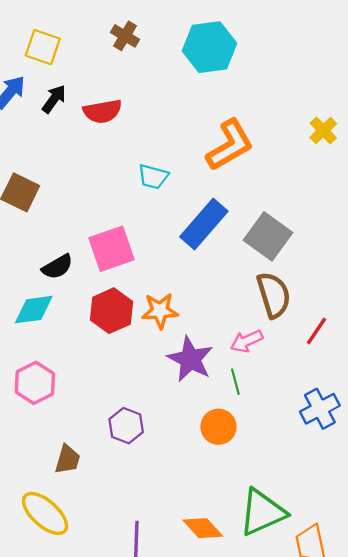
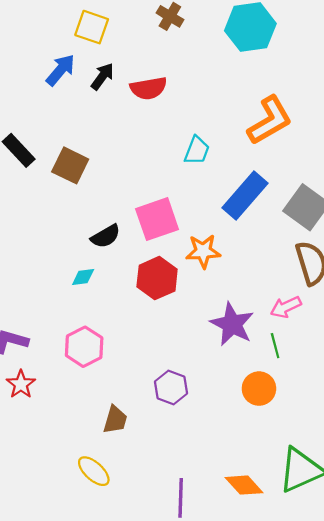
cyan trapezoid: (153, 177) -> (197, 150), turned -84
cyan diamond: (34, 310) -> (83, 277), size x0.6
orange star: (160, 311) -> (203, 251), moved
yellow ellipse: (45, 513) -> (94, 471), size x0.7

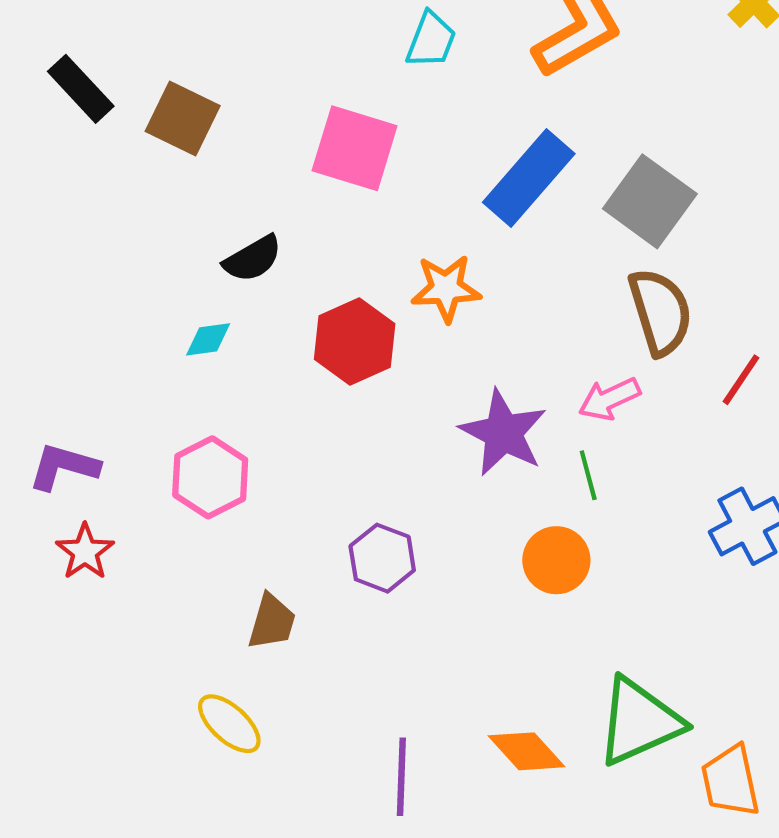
cyan trapezoid: (197, 150) -> (431, 40), moved
pink square: (157, 219) -> (355, 148), moved, turned 36

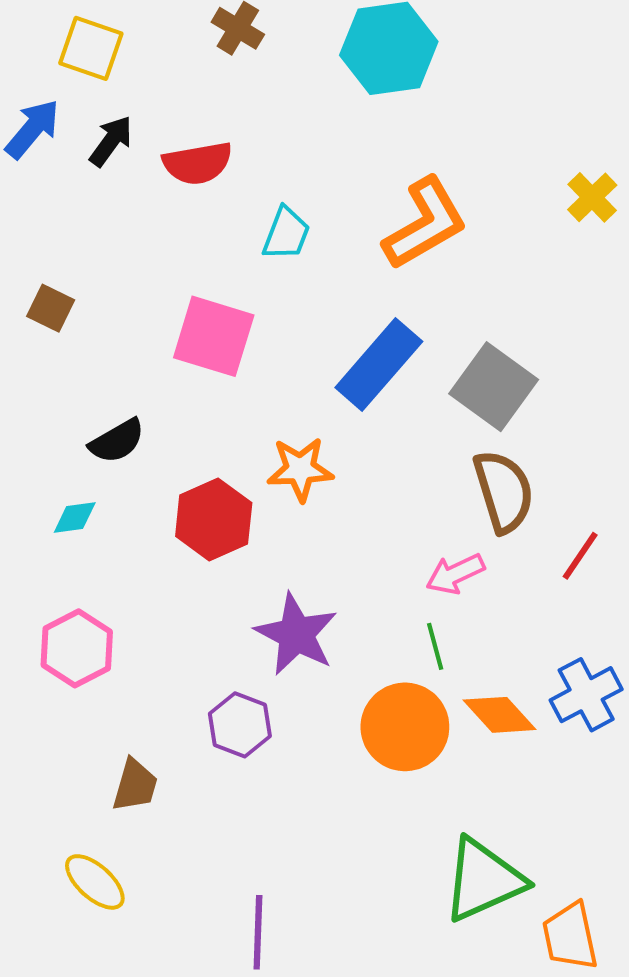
brown square: (183, 119) -> (51, 308), size x0.7
purple star: (503, 433) -> (296, 634), moved
orange circle: (556, 560) -> (405, 727), size x1.4
orange diamond: (527, 751) -> (500, 715), moved

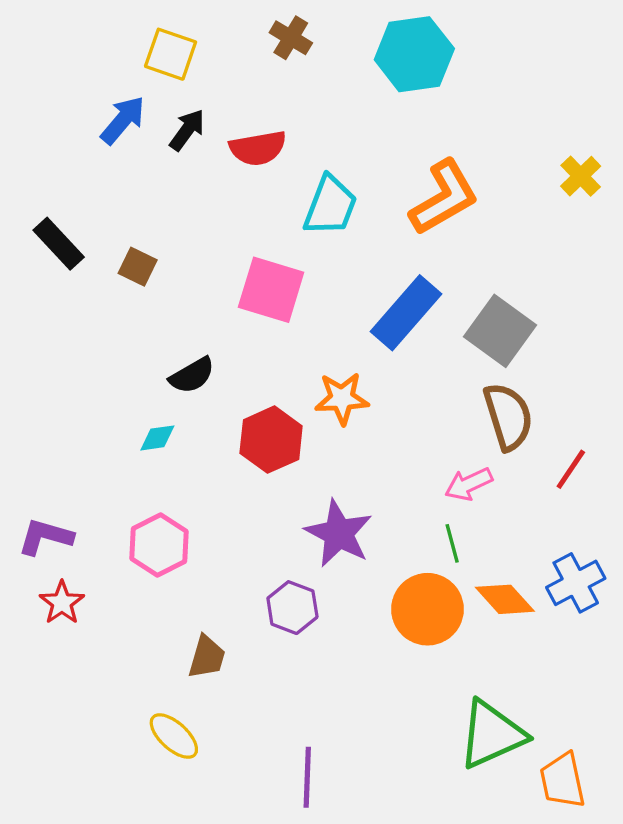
cyan trapezoid: (286, 234) -> (330, 206), size x1.4

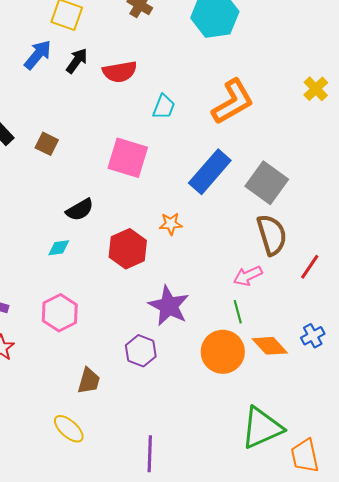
cyan trapezoid: (330, 206) -> (164, 107), size x0.7
orange star: (342, 398) -> (171, 224), size x0.7
blue cross: (576, 583) -> (313, 336), size x0.7

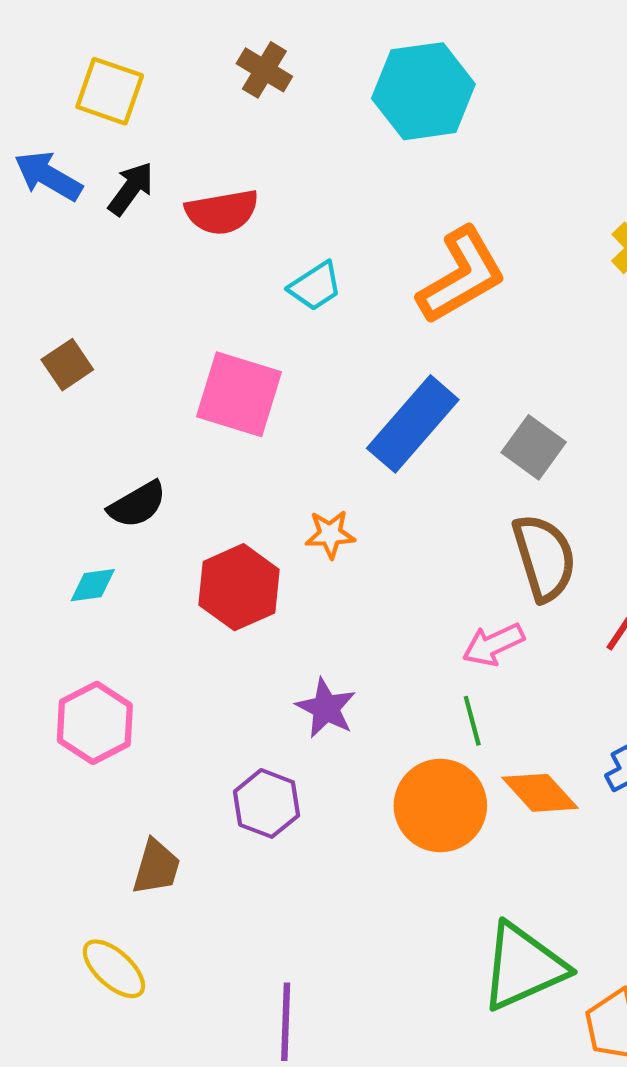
blue arrow: (38, 55) -> (48, 176), turned -100
cyan trapezoid: (164, 107) -> (315, 286), turned 36
brown square: (47, 144) -> (67, 365), turned 30
gray square: (267, 183) -> (534, 447), size x0.7
purple star: (169, 306) -> (326, 708), size x0.7

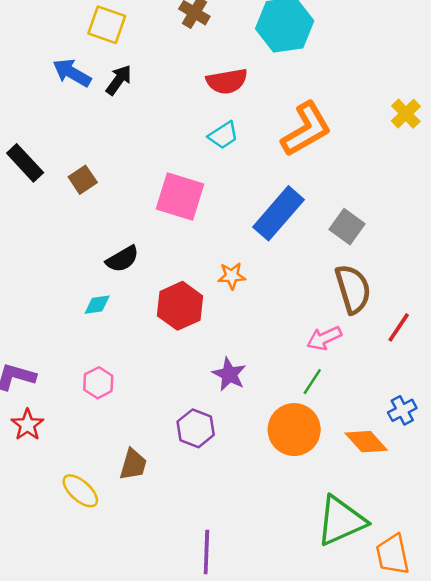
red semicircle: (222, 212) -> (227, 81), moved
green line: (472, 721) -> (312, 382), turned 48
pink hexagon: (95, 723) -> (98, 383), size x0.7
orange diamond: (540, 793) -> (366, 442), moved
yellow ellipse: (114, 969) -> (80, 491), moved

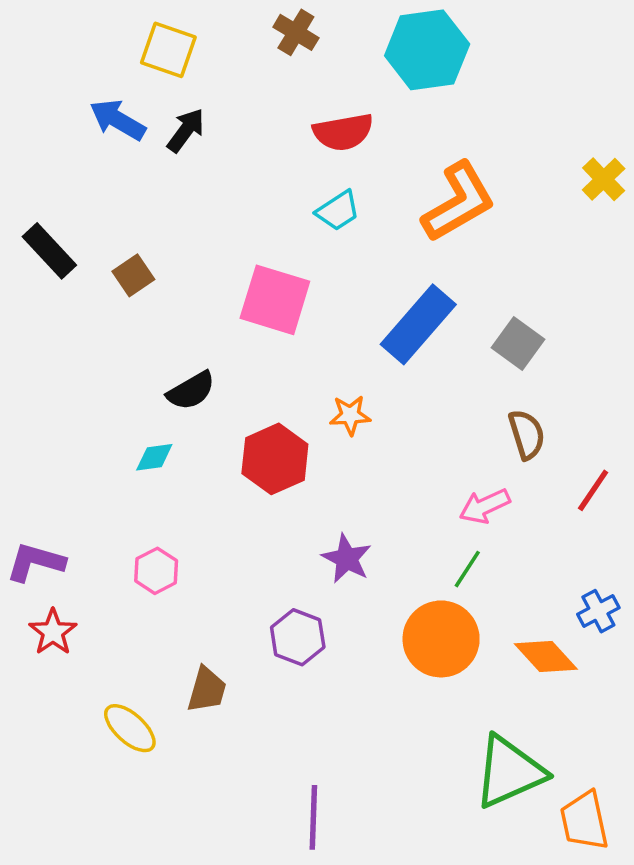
brown semicircle: (353, 289) -> (527, 434), size x0.7

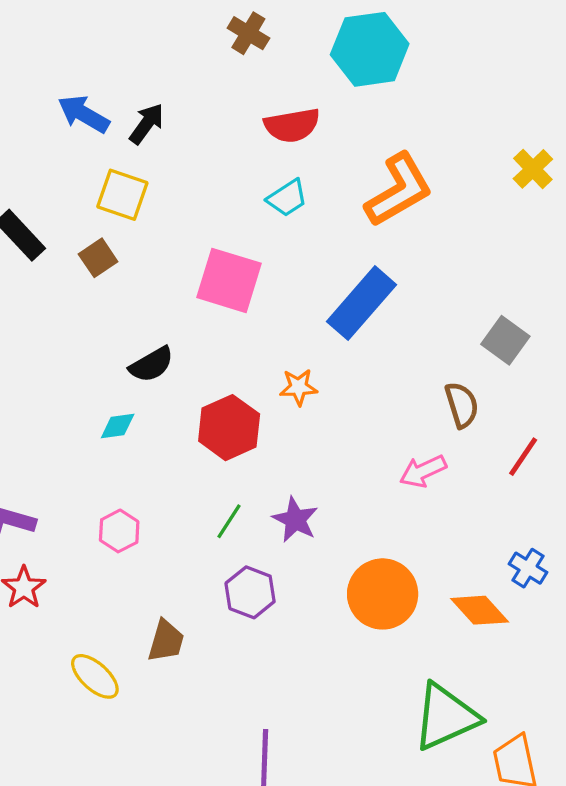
yellow square: (168, 50) -> (122, 195), moved
gray square: (518, 344) -> (505, 340), moved
green line: (467, 569) -> (229, 521), moved
blue cross: (598, 611) -> (528, 568), turned -30

